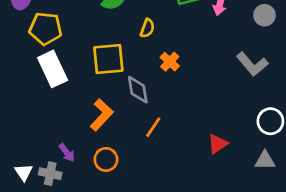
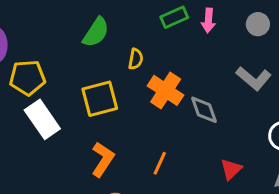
orange cross: (170, 62) -> (166, 90), size x1.6
gray diamond: (138, 90) -> (204, 110), moved

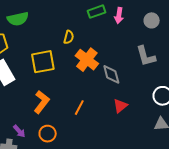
green semicircle: (96, 32) -> (18, 19), moved, turned 40
gray L-shape: (254, 78) -> (146, 56), turned 30
red triangle: (231, 169) -> (120, 106), moved

